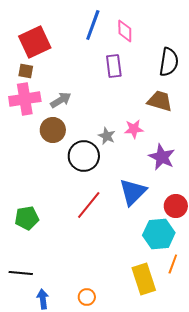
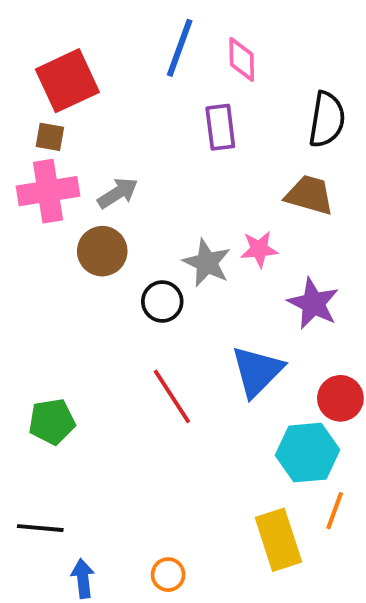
gray star: (107, 136) -> (207, 263), size x1.4
black circle: (84, 156) -> (162, 302), size x0.7
red line: (89, 205) -> (172, 396), turned -72

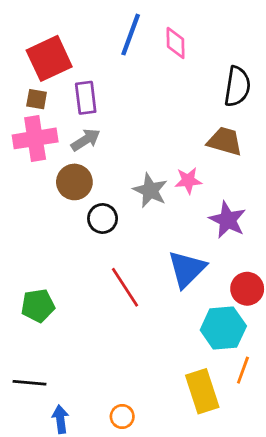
purple rectangle: (220, 127) -> (86, 98), moved
black circle: (162, 302) -> (103, 218), moved

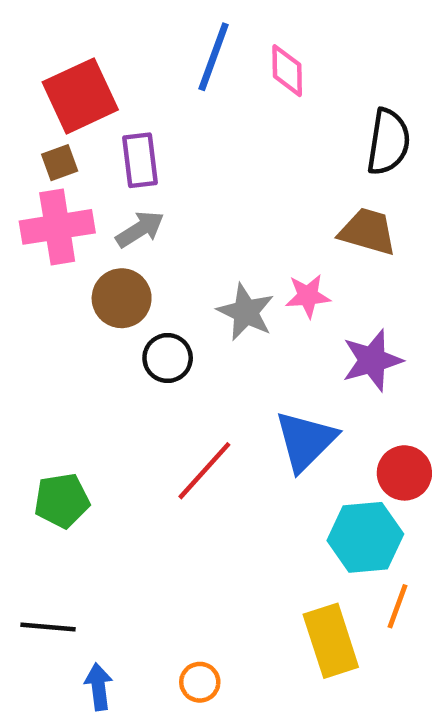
brown square: (37, 99) -> (60, 163), turned -30
purple star: (227, 220) -> (372, 360), turned 30
red line: (125, 287) -> (204, 471), turned 75

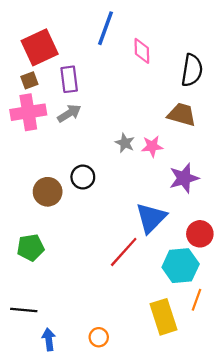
pink diamond: (287, 71) -> (142, 51), moved
brown circle: (122, 298) -> (48, 192), moved
gray star: (246, 312) -> (125, 143), moved, size x0.7
red line: (204, 471) -> (124, 252), moved

